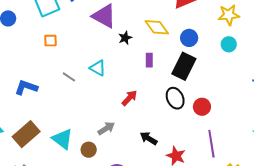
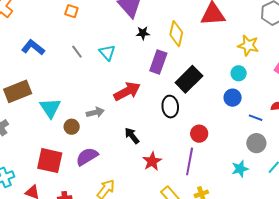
yellow diamond: (157, 27) -> (176, 34), turned 30
blue circle: (189, 38) -> (233, 98), moved
purple rectangle: (149, 60) -> (158, 62), size x1.6
red arrow: (129, 98) -> (127, 91), size x1.5
red circle: (202, 107) -> (199, 134), moved

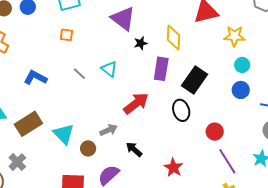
yellow star: (248, 45) -> (235, 36), moved
black arrow: (132, 136) -> (134, 149), moved
purple line: (190, 161) -> (227, 161), moved, turned -32

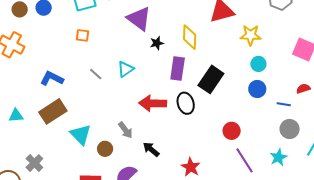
cyan triangle: (109, 69) -> (126, 69), turned 48
red arrow: (136, 103) -> (153, 103), turned -140
black ellipse: (181, 110) -> (186, 103), moved
brown rectangle: (28, 124) -> (53, 111), moved
gray arrow: (109, 130) -> (125, 130), turned 78

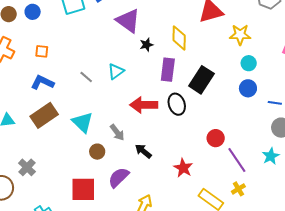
orange square: (82, 35) -> (42, 51), moved
red circle: (232, 131) -> (216, 138), moved
cyan triangle: (81, 135) -> (83, 122), moved

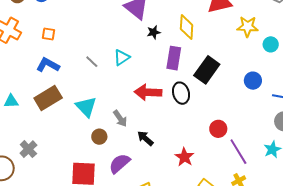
cyan circle: (249, 63) -> (271, 44), moved

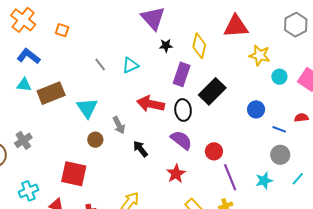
blue L-shape: (48, 65) -> (29, 56), moved
cyan triangle: (11, 101) -> (24, 85), moved
purple semicircle: (120, 163) -> (181, 140), moved, turned 70

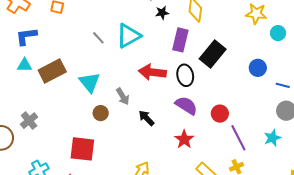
blue L-shape: (29, 56) -> (26, 36), turned -40
cyan triangle: (130, 65) -> (129, 36), size x1.5

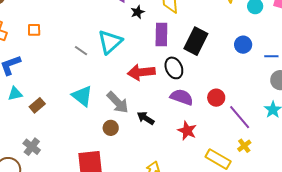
brown rectangle: (52, 71) -> (37, 105), moved, size x0.6
gray arrow: (123, 96) -> (118, 102), size x1.4
brown circle: (101, 113) -> (111, 128), moved

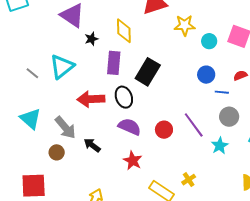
blue circle: (243, 45) -> (206, 75), moved
purple line: (240, 117) -> (194, 125), moved

